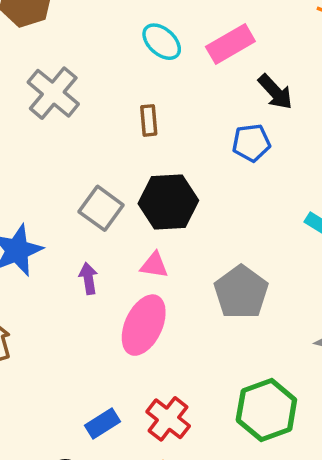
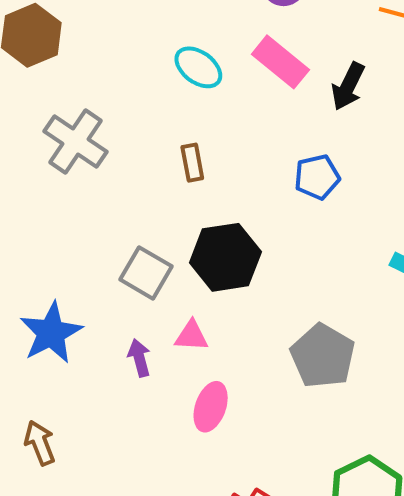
pink rectangle: (230, 44) -> (280, 62), turned 75
black arrow: (275, 92) -> (348, 86), moved, turned 75
pink triangle: (154, 265) -> (191, 336), moved
pink ellipse: (144, 325) -> (211, 407), size x0.7

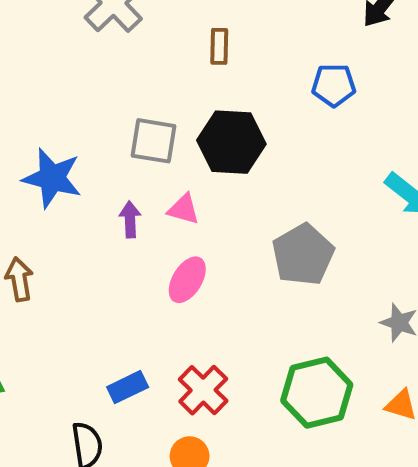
gray square: (146, 273) -> (154, 141), turned -33
blue star: (51, 333) -> (52, 178), turned 30

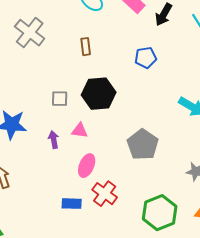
gray square: (154, 141) -> (60, 99), size x0.7
blue rectangle: (128, 387) -> (72, 204), moved, turned 36
red cross: (203, 390) -> (105, 194), moved

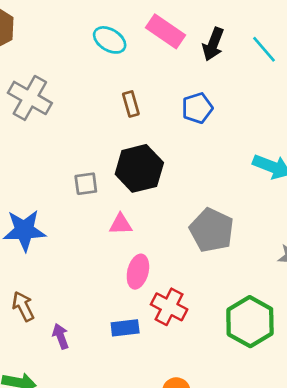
brown rectangle: (86, 47) -> (131, 104), moved
purple arrow: (54, 140) -> (61, 336), moved

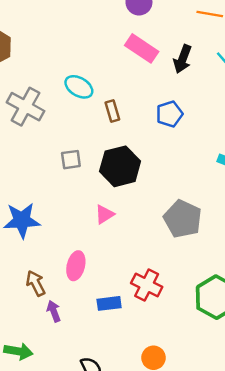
cyan ellipse: (110, 40) -> (79, 87), moved
gray square: (86, 184) -> (71, 160), moved
pink triangle: (121, 224) -> (104, 214), turned -30
pink ellipse: (138, 272) -> (76, 266), moved
brown arrow: (23, 306) -> (36, 283), moved

